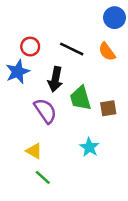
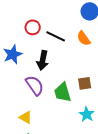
red circle: (30, 47) -> (33, 27), moved
green trapezoid: (81, 98) -> (63, 92), moved
cyan star: (89, 147) -> (87, 114), moved

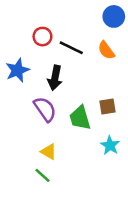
yellow triangle: (26, 117) -> (49, 152), moved

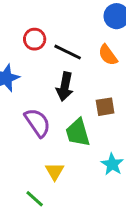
black arrow: (55, 78) -> (65, 87), moved
brown square: (108, 107) -> (105, 107), moved
yellow triangle: (49, 152) -> (55, 171), moved, turned 30

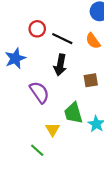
green trapezoid: (78, 133) -> (73, 113), moved

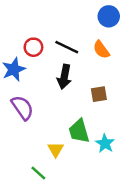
red circle: (37, 29) -> (33, 47), moved
purple semicircle: (39, 92) -> (22, 108), moved

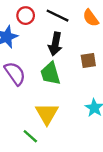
green trapezoid: (79, 131) -> (50, 73), moved
yellow triangle: (56, 150) -> (47, 114), size x1.5

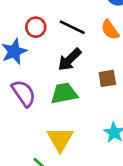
black arrow: (55, 44) -> (70, 60), turned 35
green trapezoid: (50, 73) -> (64, 93), turned 95

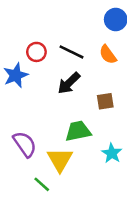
purple semicircle: (24, 93) -> (25, 144), moved
green trapezoid: (64, 93) -> (78, 131), moved

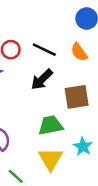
brown square: (105, 101) -> (77, 97), size x1.5
yellow triangle: (60, 160) -> (51, 159), moved

